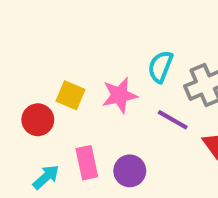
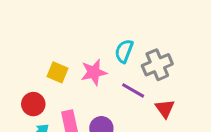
red circle: (38, 120) -> (33, 104), moved

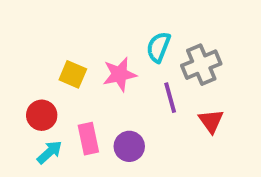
purple line: (133, 90) -> (170, 98), turned 45

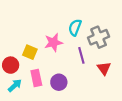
yellow square: (73, 74) -> (30, 52), moved

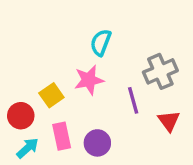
cyan semicircle: (75, 28) -> (101, 42), moved
yellow square: (30, 52) -> (51, 95), turned 32

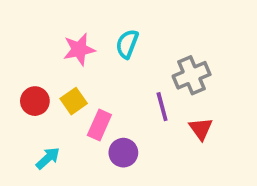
pink star: (89, 80) -> (79, 49), moved
red circle: (21, 116) -> (35, 101), moved
pink rectangle: (62, 136) -> (99, 125), moved, turned 36

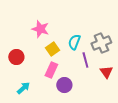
cyan semicircle: (127, 44) -> (74, 42), moved
pink star: (79, 49) -> (40, 29), turned 30
yellow square: (74, 101) -> (52, 49), moved

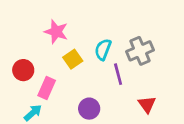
pink rectangle: (51, 70) -> (47, 88), moved
red triangle: (106, 72) -> (147, 104), moved

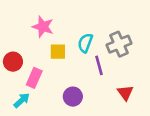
yellow square: (73, 59) -> (58, 52), turned 35

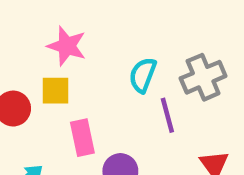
yellow square: (58, 52) -> (56, 91), moved
pink rectangle: (34, 78) -> (82, 138), moved, turned -36

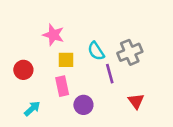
cyan semicircle: (143, 75) -> (96, 51), turned -54
yellow square: (56, 91) -> (66, 60), moved

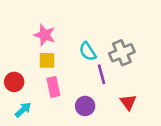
yellow square: (66, 60) -> (47, 60), moved
red circle: (23, 70) -> (14, 82), moved
purple circle: (83, 105) -> (85, 106), moved

